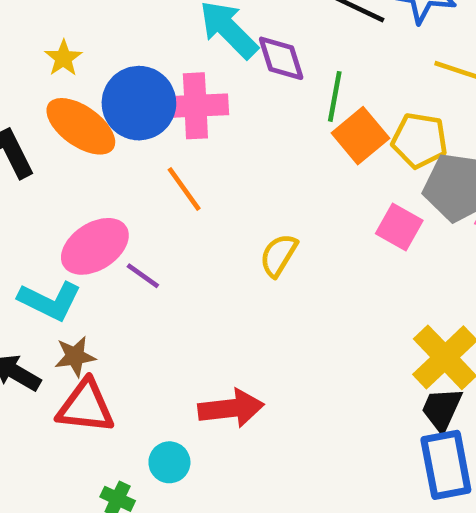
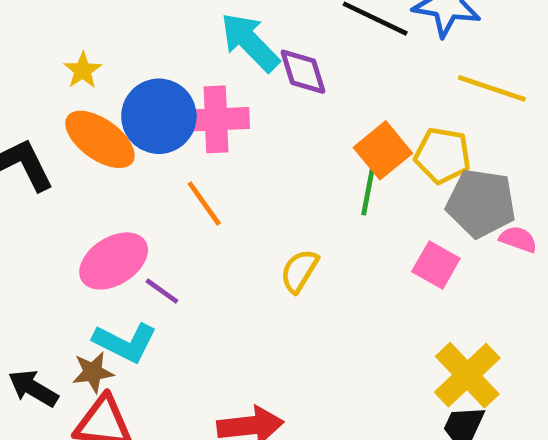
green line: (335, 96) -> (368, 190), moved
pink square: (399, 227) -> (436, 265), moved
cyan L-shape: (50, 301) -> (125, 343), moved

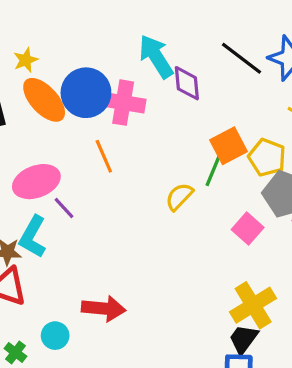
yellow star: (83, 70) -> (26, 60), moved
yellow semicircle: (299, 271) -> (179, 197), moved
cyan L-shape: (125, 343) -> (33, 237), turned 81

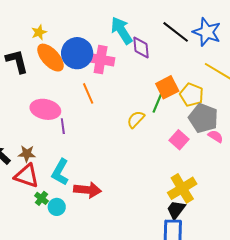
pink ellipse: (36, 182) -> (45, 109), turned 32
purple line: (64, 208) -> (63, 126), turned 35
cyan L-shape: (33, 237) -> (60, 172), moved
green cross: (15, 352) -> (41, 198), moved

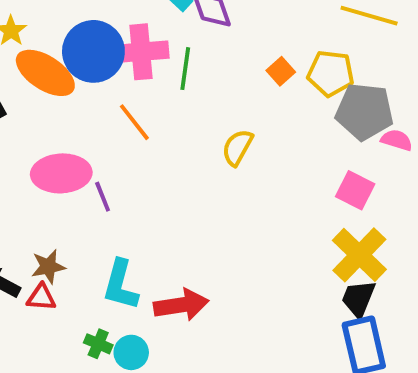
orange square: (167, 87) -> (281, 71), size x0.6
green line: (158, 102) -> (185, 69), moved
pink square: (179, 140) -> (355, 190), moved
red triangle: (27, 176) -> (41, 297), moved, size x0.6

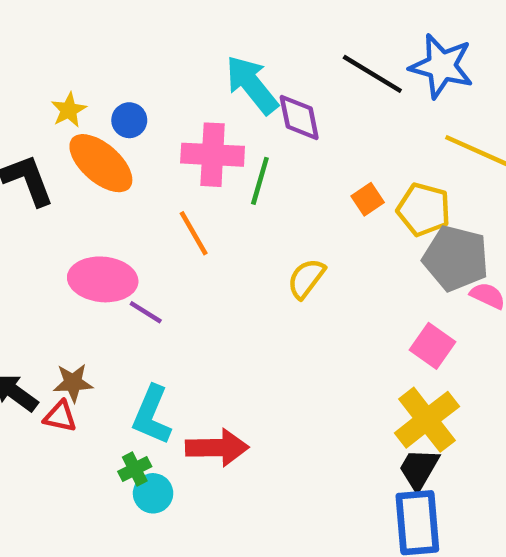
blue circle: (93, 51) -> (129, 120), moved, size x0.5
purple line: (103, 197) -> (146, 312), turned -44
green cross: (98, 344) -> (135, 469), moved, turned 32

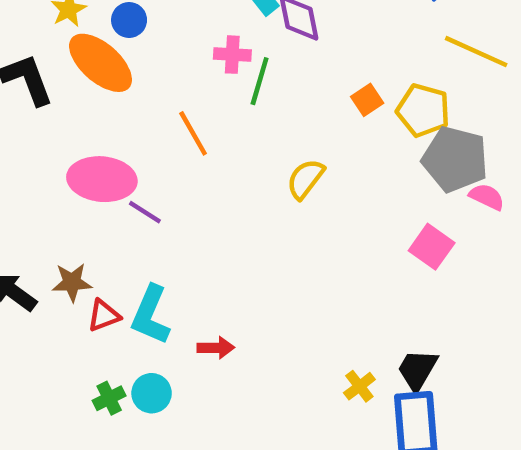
pink cross: (213, 155) -> (232, 55), moved, size x0.6
red triangle: (60, 416) -> (104, 316), moved, turned -33
yellow cross: (427, 420) -> (359, 386), moved, size x0.5
red arrow: (217, 448) -> (216, 348), size x0.6
green cross: (135, 469) -> (109, 398), moved

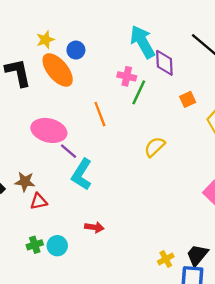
orange square: (367, 100) -> (188, 99), moved
cyan L-shape: (151, 315) -> (82, 174), moved

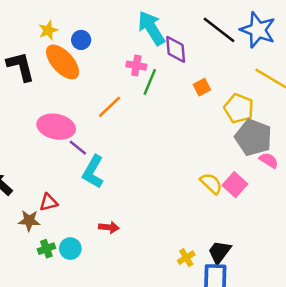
orange line: (100, 114) -> (110, 107), turned 70
yellow semicircle: (155, 147) -> (211, 184), moved, turned 90
brown star: (25, 182) -> (29, 221), moved

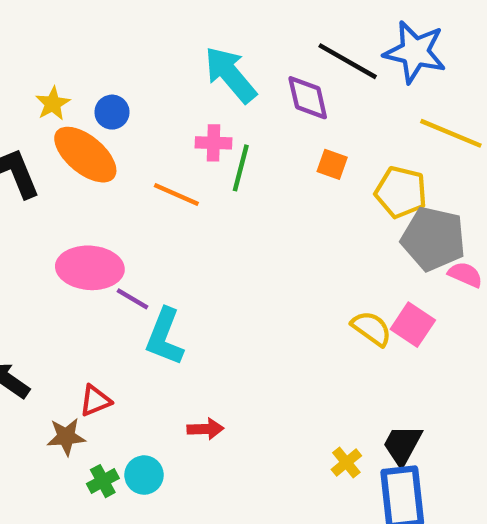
purple diamond: (176, 49) -> (308, 98), moved
orange square: (202, 87) -> (332, 164), turned -35
orange line: (110, 107) -> (176, 195), moved, turned 75

